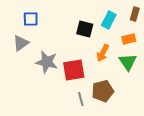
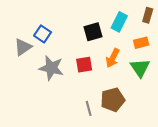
blue square: (31, 19) -> (43, 34), moved, turned 35
black square: (85, 29) -> (93, 32), turned -30
red square: (74, 70) -> (84, 65), moved, size x0.7

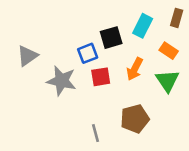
blue square: (43, 34) -> (88, 53), moved, turned 35
orange rectangle: (141, 43) -> (169, 51), turned 48
gray line: (89, 108) -> (95, 133), moved

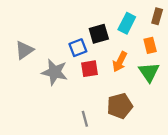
orange rectangle: (169, 51) -> (150, 45), turned 42

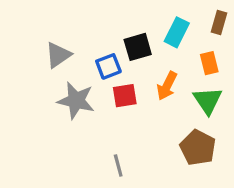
gray triangle: (24, 50) -> (58, 55), moved
brown pentagon: (120, 106) -> (198, 148), moved, turned -30

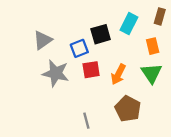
orange arrow: (167, 86) -> (118, 74), moved
brown pentagon: (198, 148) -> (128, 109), moved

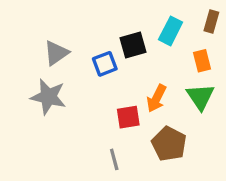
red square: (91, 70) -> (128, 117), moved
gray star: (56, 73) -> (48, 97), moved

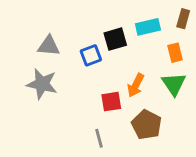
cyan rectangle: (171, 31) -> (148, 27), turned 50
gray triangle: (56, 53) -> (49, 46), turned 40

